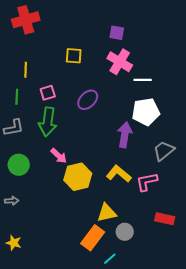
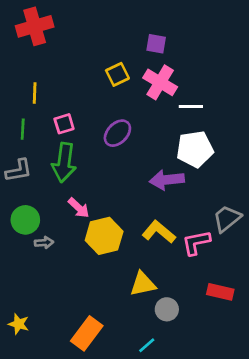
yellow square: (74, 56) -> (117, 74), moved, turned -30
purple arrow: (125, 135) -> (167, 180), turned -105
gray trapezoid: (164, 151) -> (227, 219), moved
gray arrow: (12, 201) -> (44, 243), moved
orange rectangle: (93, 238) -> (87, 333), moved

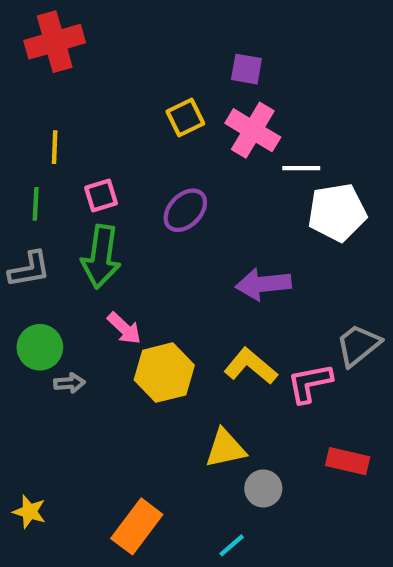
white pentagon: (195, 149) -> (337, 212), moved

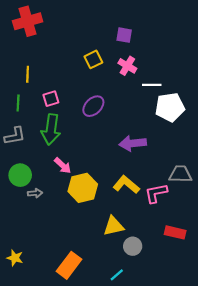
pink cross: (253, 130) -> (127, 66), size x0.7
gray trapezoid: (358, 345) -> (180, 174), turned 40

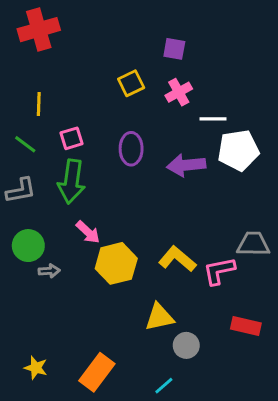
pink cross: (127, 66) -> (179, 92), turned 30
green line: (18, 103) -> (25, 144), turned -56
purple ellipse: (93, 106) -> (131, 149), turned -45
purple arrow: (133, 143) -> (186, 165), moved
yellow star: (15, 258) -> (36, 368), moved

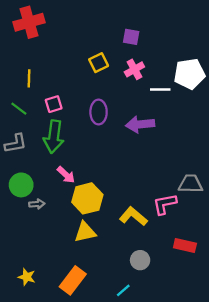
white pentagon: (238, 150) -> (189, 74), moved
yellow L-shape: (177, 259) -> (133, 216), moved
yellow triangle: (159, 317) -> (85, 232), moved

